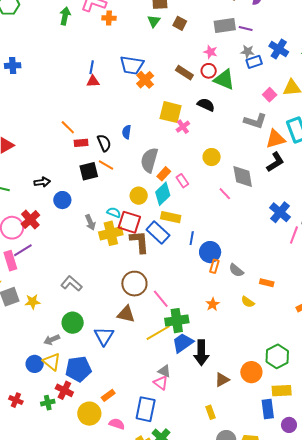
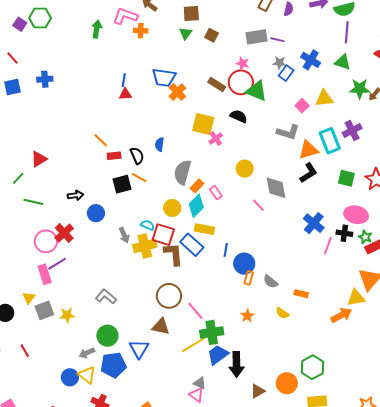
blue rectangle: (254, 62) -> (286, 73), turned -35
red circle: (209, 71) -> (241, 82), size x1.6
blue pentagon: (78, 369) -> (113, 365), moved

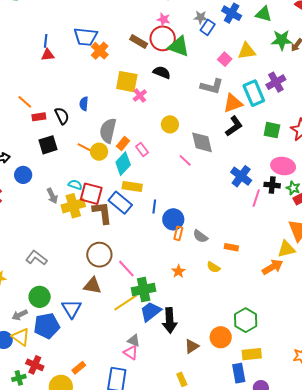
orange line: (139, 178) -> (85, 148), moved
yellow circle: (172, 208) -> (99, 152), moved

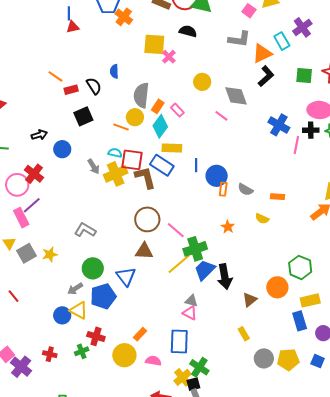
cyan rectangle: (254, 93) -> (282, 41), size x0.7
orange line: (85, 148) -> (121, 127), moved

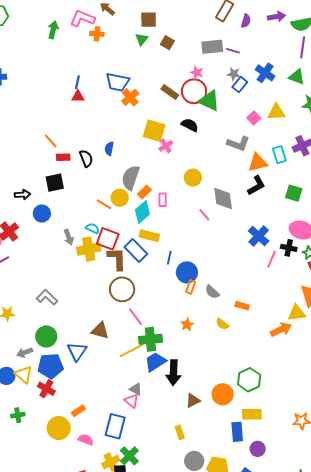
pink rectangle: (177, 110) -> (163, 200), turned 32
black square: (83, 116) -> (55, 183), moved
brown circle: (147, 219) -> (122, 289), moved
red cross: (96, 336) -> (46, 389), moved

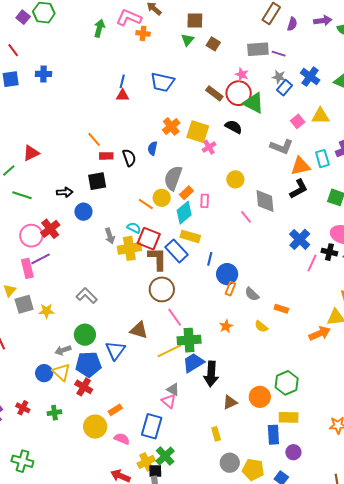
orange cross: (130, 97) -> (171, 126), moved

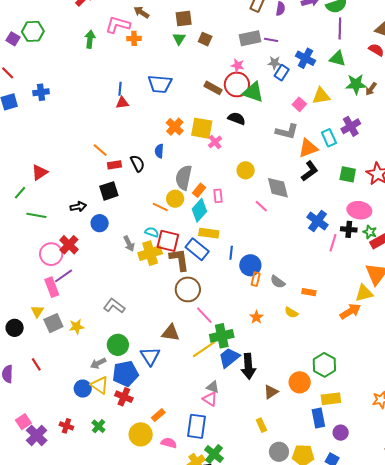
green cross: (54, 413) -> (98, 426), turned -32

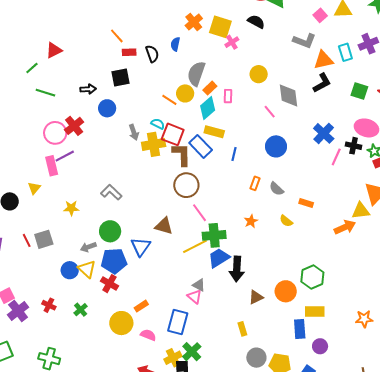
blue circle: (250, 265) -> (276, 146), moved
gray square: (53, 323) -> (44, 239), moved

